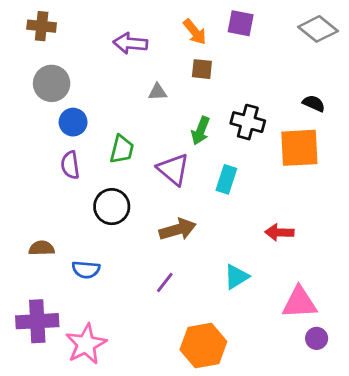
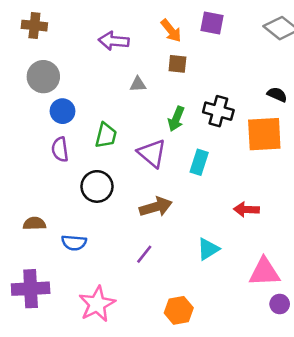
pink star: (86, 344) -> (97, 304), moved
orange hexagon: (203, 346) -> (179, 310), size x0.7

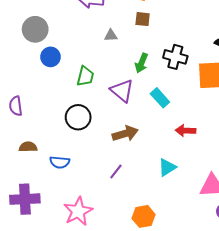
purple semicircle: (60, 149) -> (16, 106), moved
cyan rectangle: (199, 162) -> (160, 98), turned -60
red arrow: (246, 209) -> (185, 131), moved

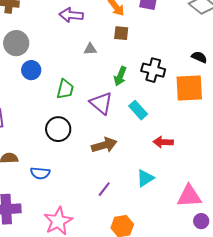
purple line: (116, 171) -> (104, 189), moved

